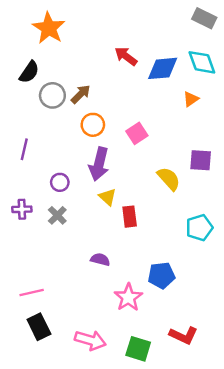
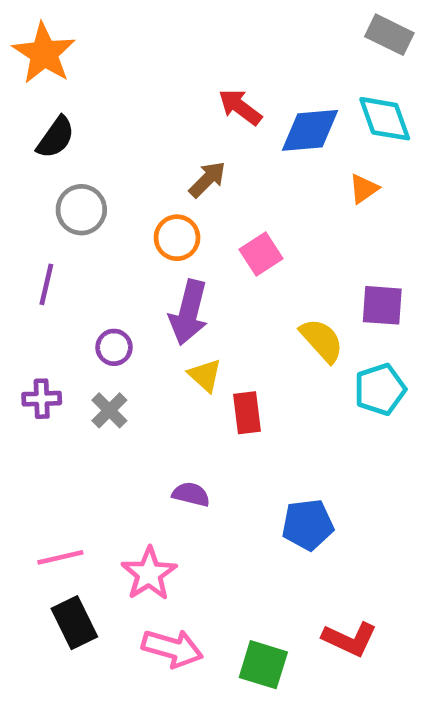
orange star: (49, 28) -> (44, 53), moved
brown arrow: (81, 94) -> (207, 179), moved
gray circle: (52, 95) -> (81, 210), moved
cyan pentagon: (199, 228) -> (380, 389), moved
pink star: (128, 297) -> (149, 574), moved

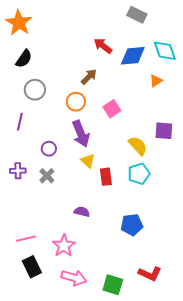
gray rectangle: (389, 35) -> (137, 15), moved
purple arrow: (189, 312) -> (81, 134), turned -36
cyan pentagon: (380, 389) -> (139, 174), moved

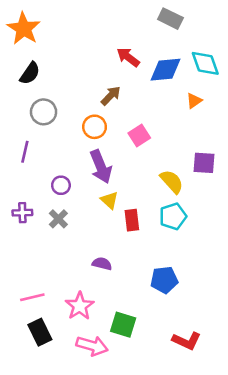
green square: (113, 285) -> (123, 325), moved

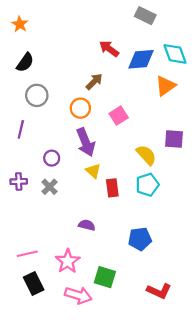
orange star: (24, 29) -> (20, 24), size x0.6
orange triangle: (194, 101) -> (165, 86), size x1.5

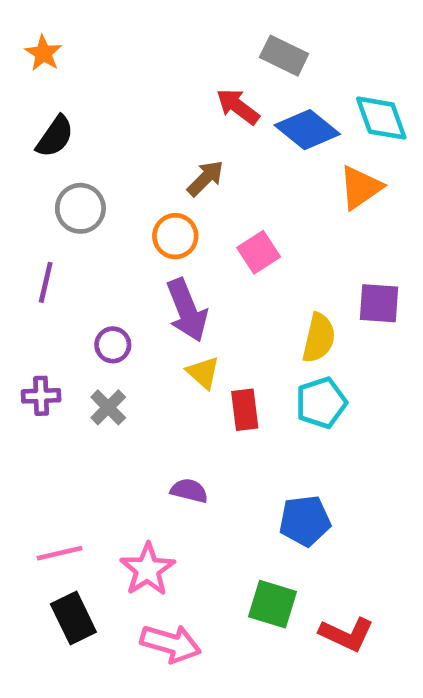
gray rectangle: (145, 16) -> (284, 56), moved
blue diamond: (141, 59) -> (307, 130), turned 44
yellow semicircle: (146, 155) -> (319, 338), turned 55
green square: (105, 277) -> (273, 604), moved

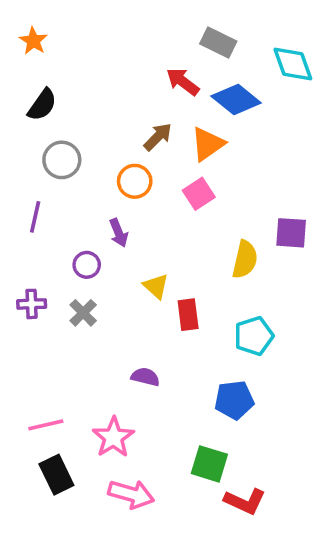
cyan diamond: (381, 118) -> (293, 64), moved
orange triangle: (360, 187) -> (208, 144), moved
purple arrow: (187, 310) -> (119, 233), moved, size x0.6
cyan pentagon: (321, 403) -> (254, 336), moved
red L-shape: (347, 634) -> (245, 501), moved

